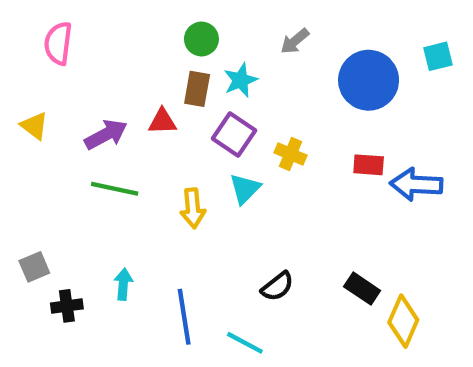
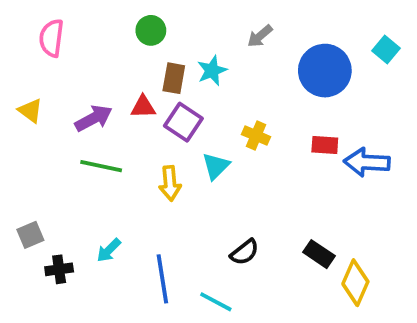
green circle: (201, 39) -> (151, 30), moved
cyan square: (438, 56) -> (386, 49), turned -36
purple square: (234, 134) -> (183, 122), moved
cyan arrow: (123, 284) -> (109, 250), turned -140

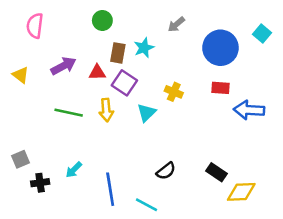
purple arrow: (94, 118) -> (63, 66), moved
red rectangle: (325, 145) -> (220, 88), moved
yellow arrow: (170, 183) -> (106, 110), moved
yellow diamond: (355, 283) -> (241, 192), turned 64

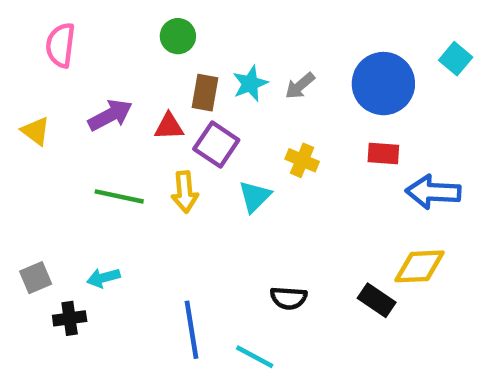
gray arrow: (176, 24) -> (300, 86), moved
cyan arrow: (74, 170) -> (103, 278), moved, turned 30
black semicircle: (166, 171) -> (289, 298), turned 42
yellow diamond: (241, 192) -> (420, 266), moved

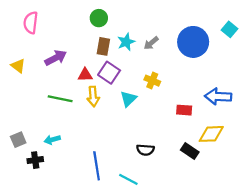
green circle: (178, 36) -> (99, 18), moved
red triangle: (169, 126) -> (85, 75), moved
red rectangle: (383, 154) -> (184, 110), moved

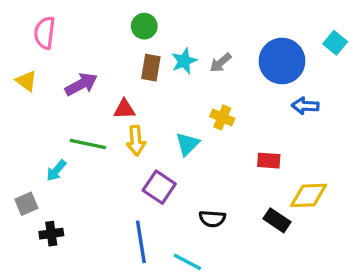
yellow triangle: (18, 66) -> (26, 81), moved
purple square: (109, 73) -> (159, 187), moved
blue arrow: (218, 96) -> (305, 106), moved, size x0.7
cyan arrow: (52, 140) -> (56, 171), moved, turned -35

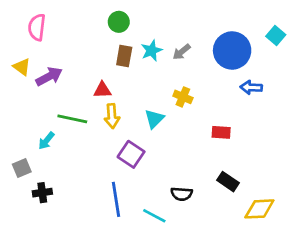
purple arrow: (81, 84) -> (49, 76), moved
yellow diamond: (309, 195) -> (259, 209), moved
black semicircle: (212, 219) -> (182, 194), moved

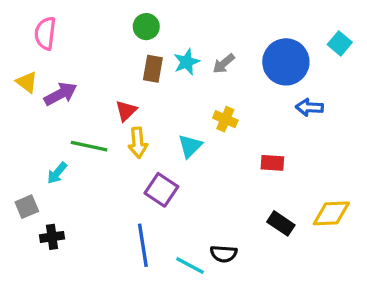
red triangle: (102, 90) -> (126, 111), turned -42
black semicircle: (182, 194) -> (224, 254), moved
yellow diamond: (259, 209) -> (331, 213), moved

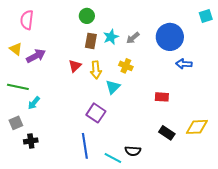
cyan square: (340, 43) -> (206, 16), moved, turned 32
yellow cross: (225, 119) -> (126, 66), moved
yellow arrow: (138, 143) -> (96, 70), moved
green line: (89, 146) -> (18, 87), moved

